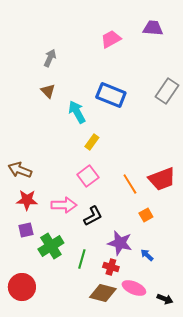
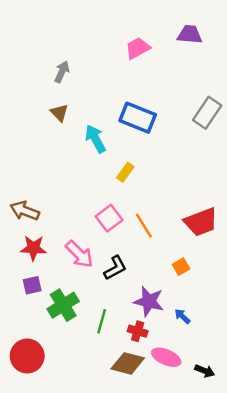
yellow rectangle: (92, 142) -> (125, 172), moved
orange line: (130, 184) -> (144, 226), moved
pink arrow: (64, 205) -> (79, 254), turned 45

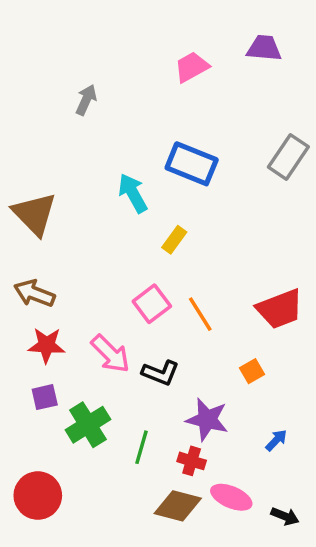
brown triangle: (59, 113) -> (34, 214), moved, size x1.8
black L-shape: (115, 268) -> (160, 373), turned 50
blue arrow: (182, 316) -> (276, 440), moved, turned 91

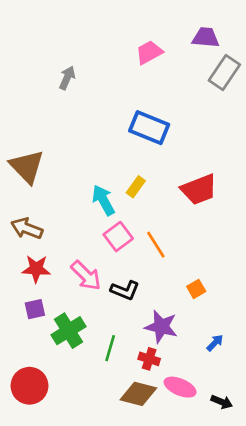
gray rectangle: (288, 157) -> (224, 72), moved
cyan arrow: (133, 193) -> (103, 200), moved
red trapezoid: (280, 309) -> (199, 189), moved

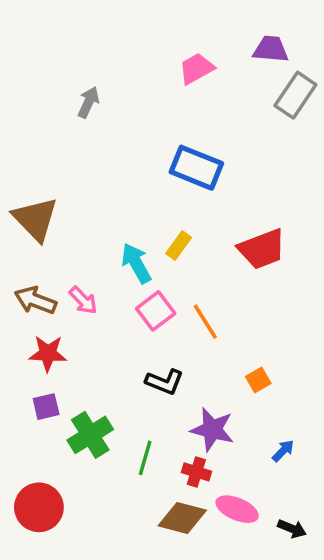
pink arrow: (86, 276) -> (83, 300), moved, size x0.7

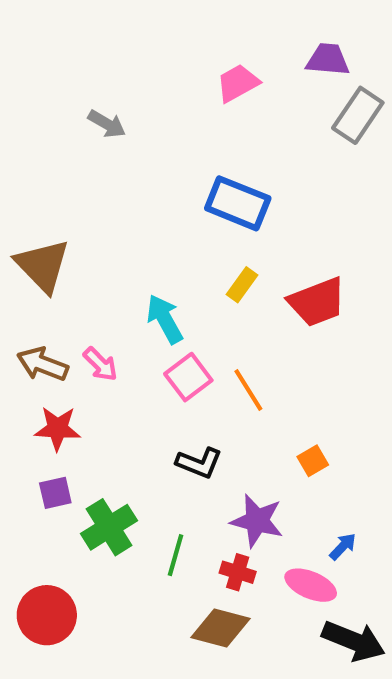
gray arrow: (88, 102) -> (107, 124), turned 96
yellow rectangle: (179, 245) -> (242, 285), moved
pink ellipse: (237, 509) -> (311, 585), moved
black arrow: (292, 529) -> (354, 641), size x1.8

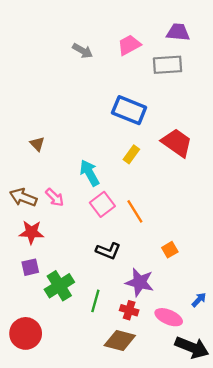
gray rectangle: (358, 115) -> (167, 65), moved, turned 52
gray arrow: (107, 124) -> (83, 51), moved
brown triangle: (42, 265) -> (37, 144), moved, size x0.5
red trapezoid: (317, 302) -> (177, 143), moved, turned -124
blue arrow: (343, 547) -> (199, 300), moved

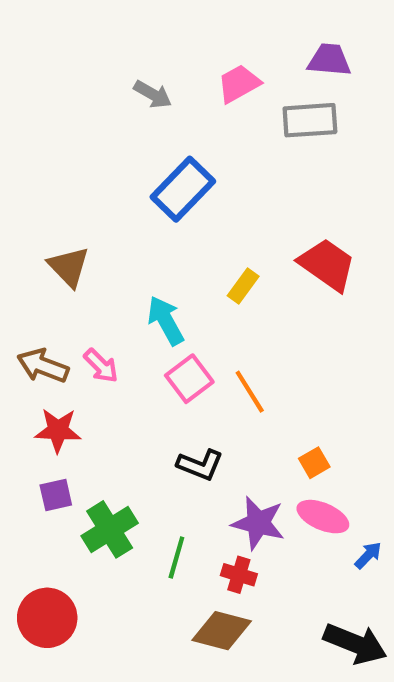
blue rectangle: (129, 110) -> (183, 189), moved, turned -68
brown triangle: (37, 144) -> (69, 267), size x1.5
pink ellipse: (169, 317) -> (323, 517), moved

